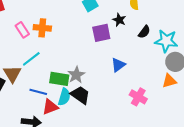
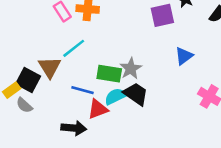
cyan semicircle: (64, 97) -> (115, 96), turned -132

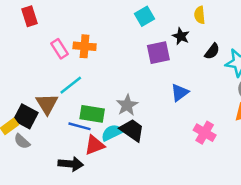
green rectangle: (109, 74) -> (92, 114), moved

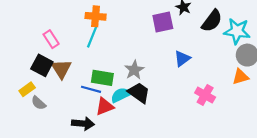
pink rectangle: (60, 49) -> (51, 39), moved
black semicircle: (212, 51) -> (212, 21), size x1.5
cyan line: (71, 85) -> (92, 37), moved, turned -30
black square: (26, 116) -> (42, 65), moved

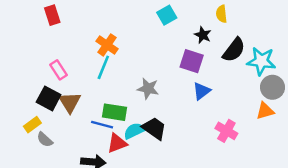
orange cross: (96, 16) -> (107, 45), turned 30
purple square: (163, 22) -> (192, 61), moved, turned 30
gray star: (134, 70) -> (148, 89), moved, turned -30

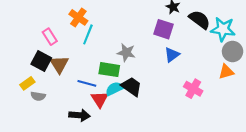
orange cross: (107, 45) -> (78, 17), moved
black semicircle: (234, 50) -> (200, 20), turned -90
green rectangle: (114, 112) -> (109, 70), moved
gray semicircle: (45, 140) -> (38, 96), turned -32
red triangle: (117, 143) -> (100, 99), turned -42

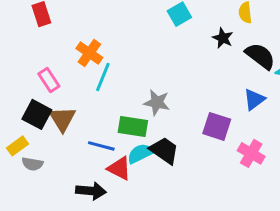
purple square: (163, 29) -> (217, 126), moved
blue triangle: (172, 55) -> (254, 99), moved
red triangle: (100, 99) -> (119, 168), turned -30

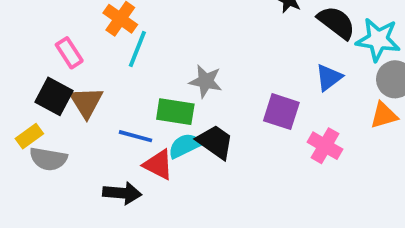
gray semicircle: (32, 164) -> (48, 159), size x1.4

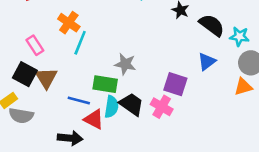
cyan star: (378, 40) -> (239, 36), size x0.7
cyan semicircle: (185, 146) -> (111, 107), turned 125
pink cross: (325, 146) -> (162, 107), moved

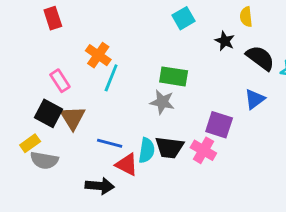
green rectangle: (105, 84) -> (174, 76), moved
black trapezoid: (132, 104) -> (169, 147), turned 152

